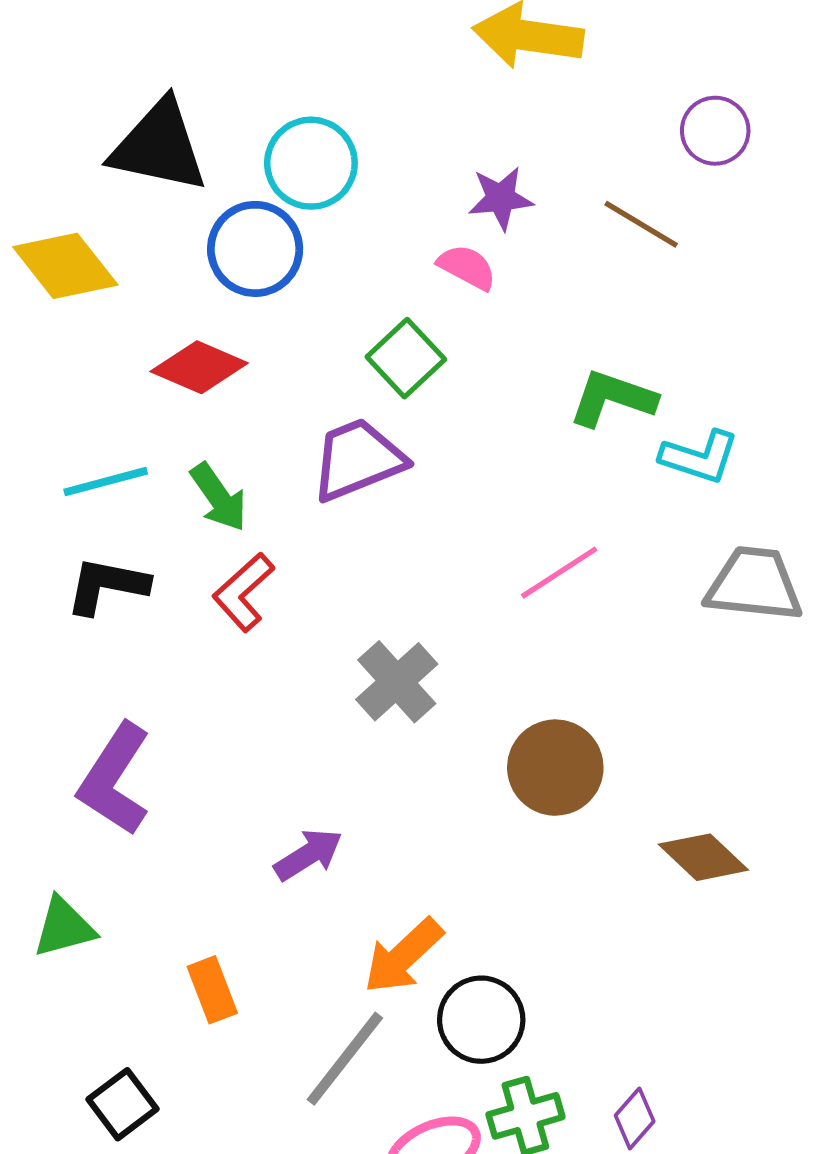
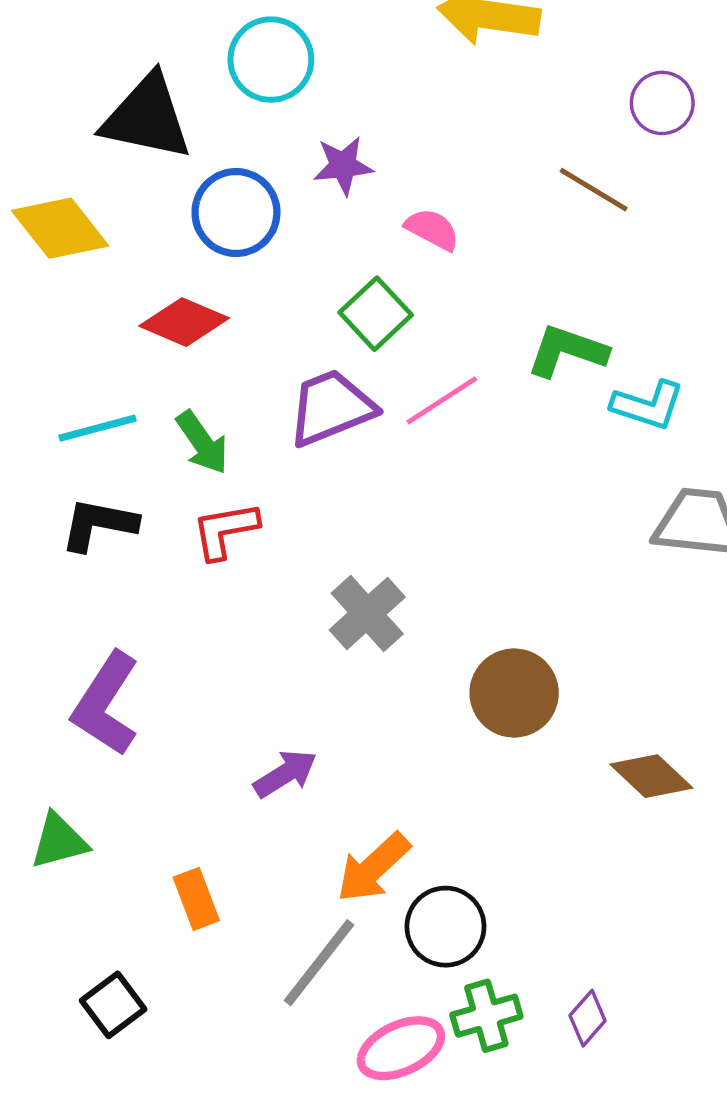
cyan circle: (311, 163) -> (271, 60), moved
purple star: (501, 198) -> (343, 166), moved
pink line: (559, 573) -> (442, 400), moved
red L-shape: (243, 592) -> (225, 530), turned 32

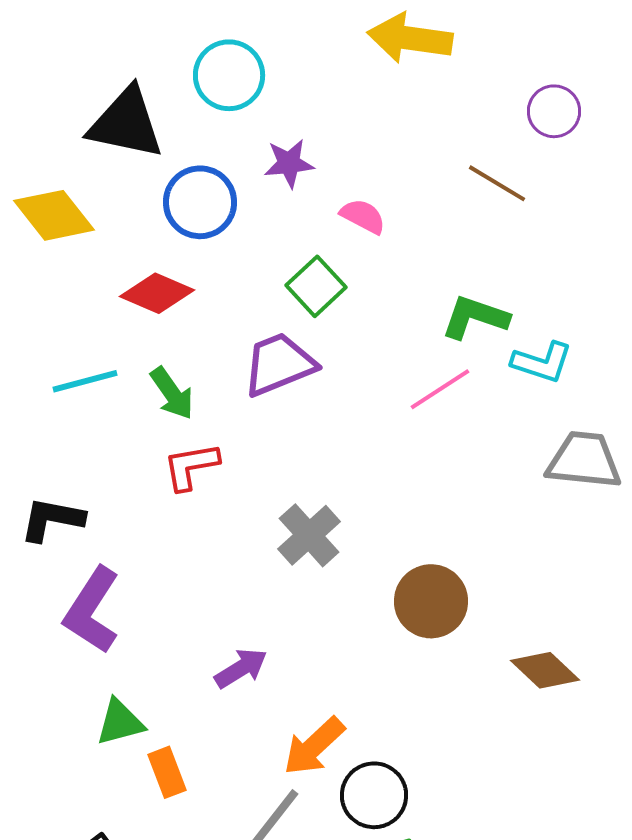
pink line: (442, 400) -> (440, 389), moved
black L-shape: (99, 524) -> (52, 519), moved
green triangle: (59, 841) -> (120, 722), moved

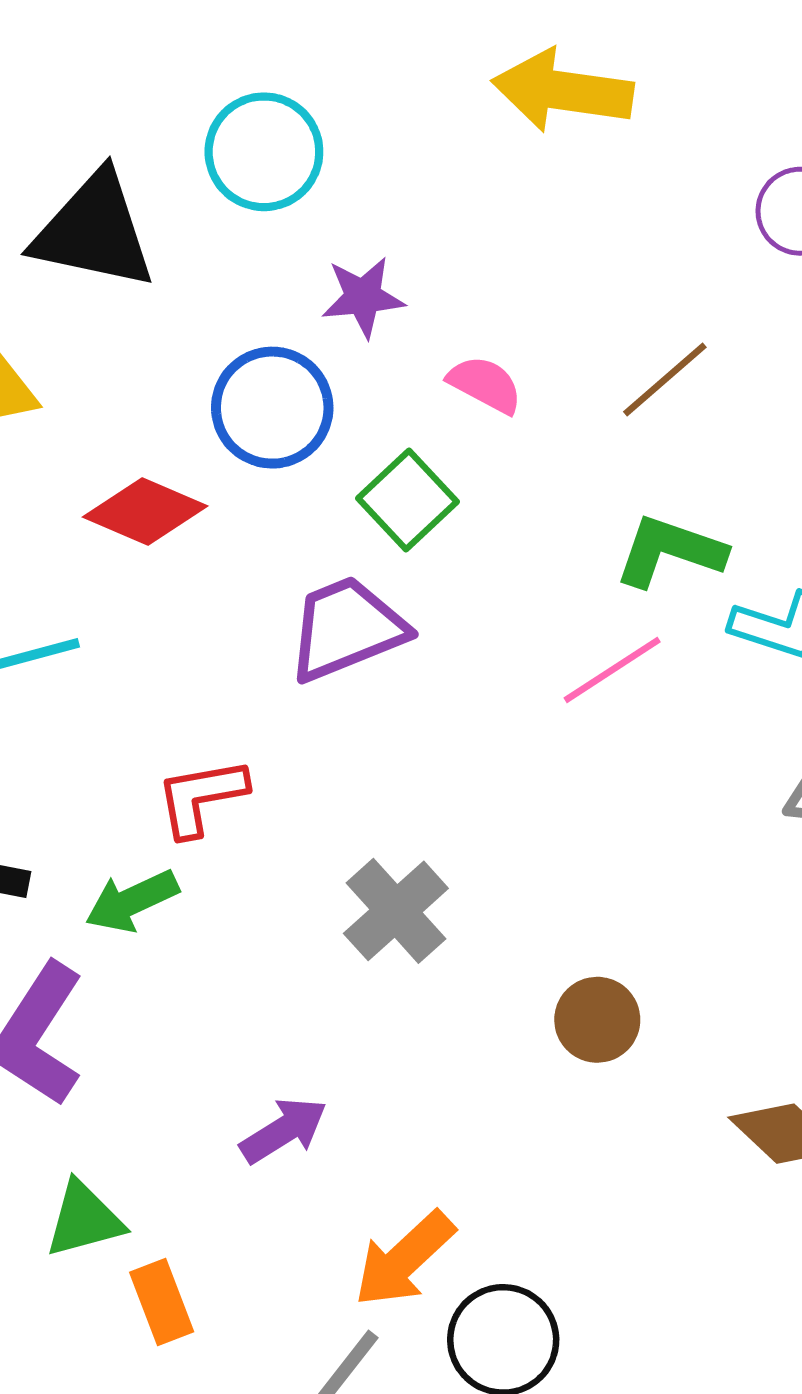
brown line: (497, 183) -> (665, 380), moved, turned -72
blue circle: (200, 202) -> (272, 408), moved
green arrow: (172, 393) -> (132, 901), moved, turned 100
brown circle: (431, 601) -> (597, 1020), size x0.7

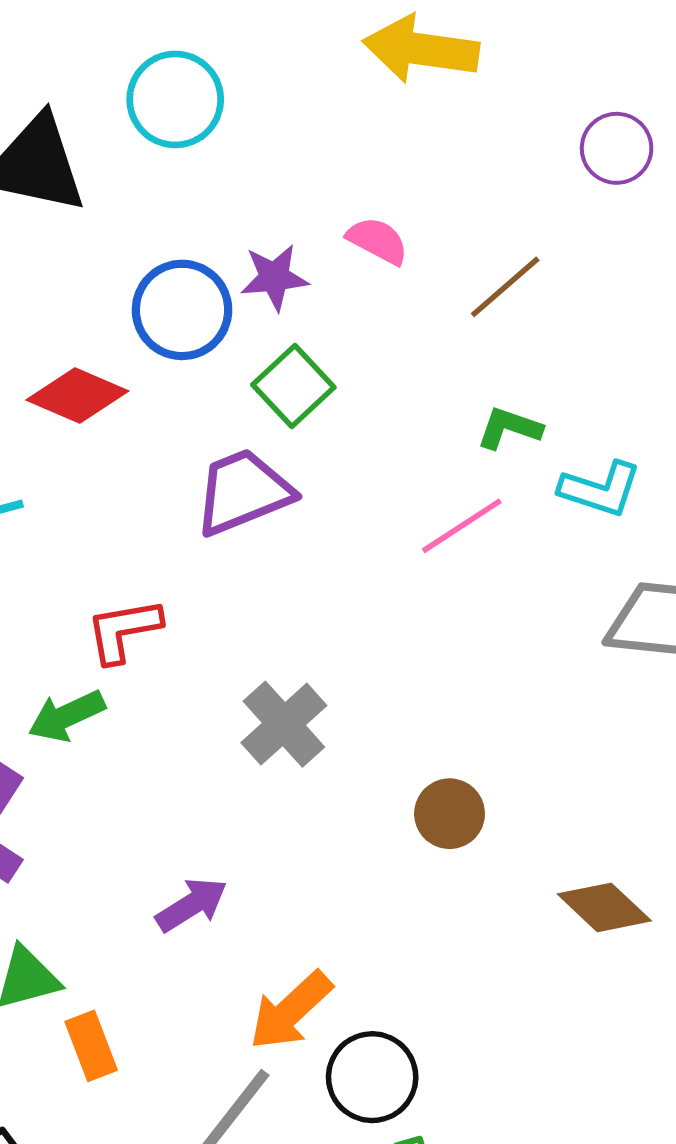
purple star: (363, 297) -> (274, 277), moved
pink semicircle: (485, 384) -> (378, 241), moved
green L-shape: (670, 551) -> (509, 428), size x0.7

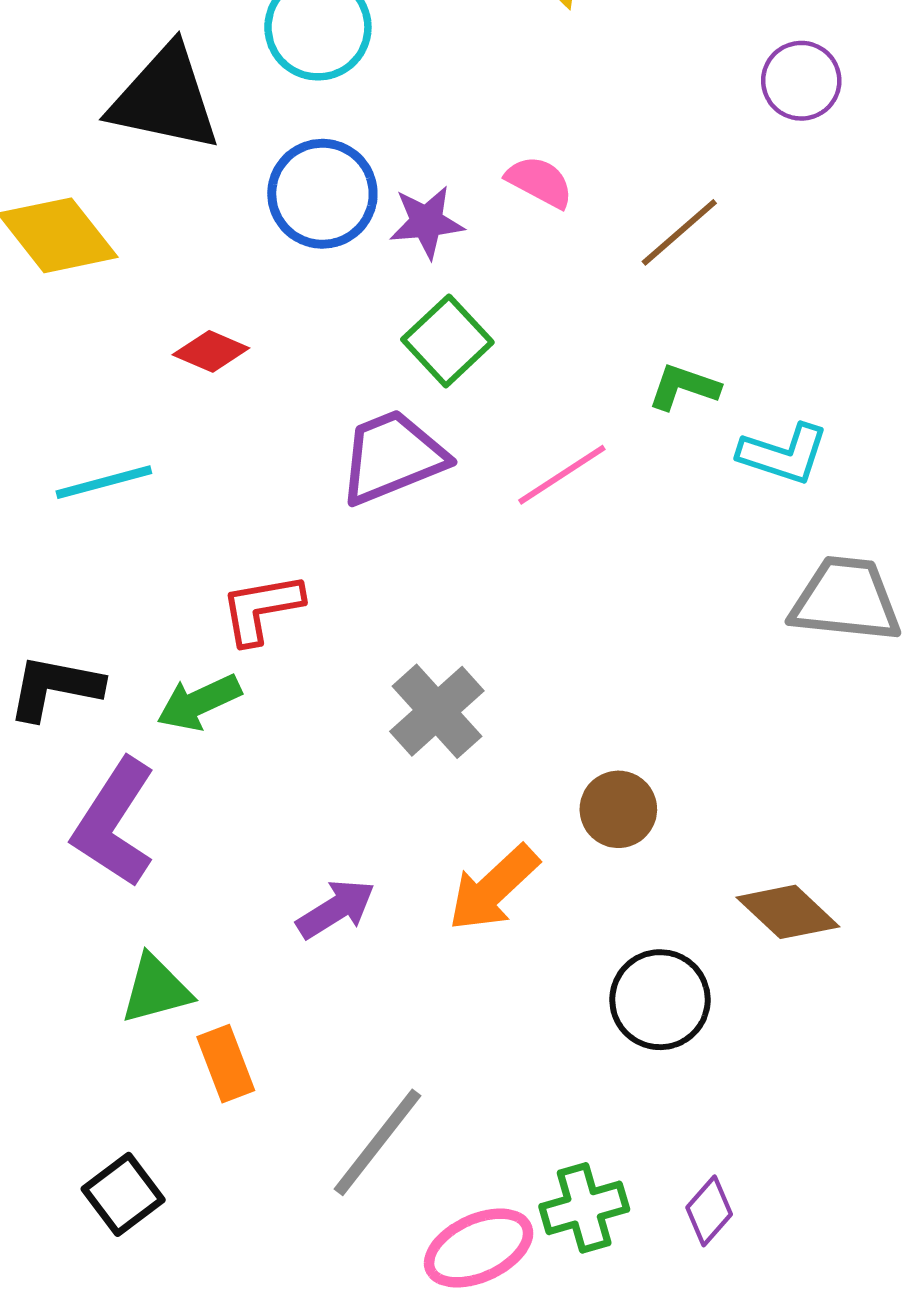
blue circle: (182, 310) -> (322, 194), moved
red diamond: (77, 395) -> (211, 351), size x0.7
pink line: (462, 526) -> (562, 475), moved
orange arrow: (291, 1011) -> (493, 888), moved
black circle: (372, 1077) -> (660, 1000), moved

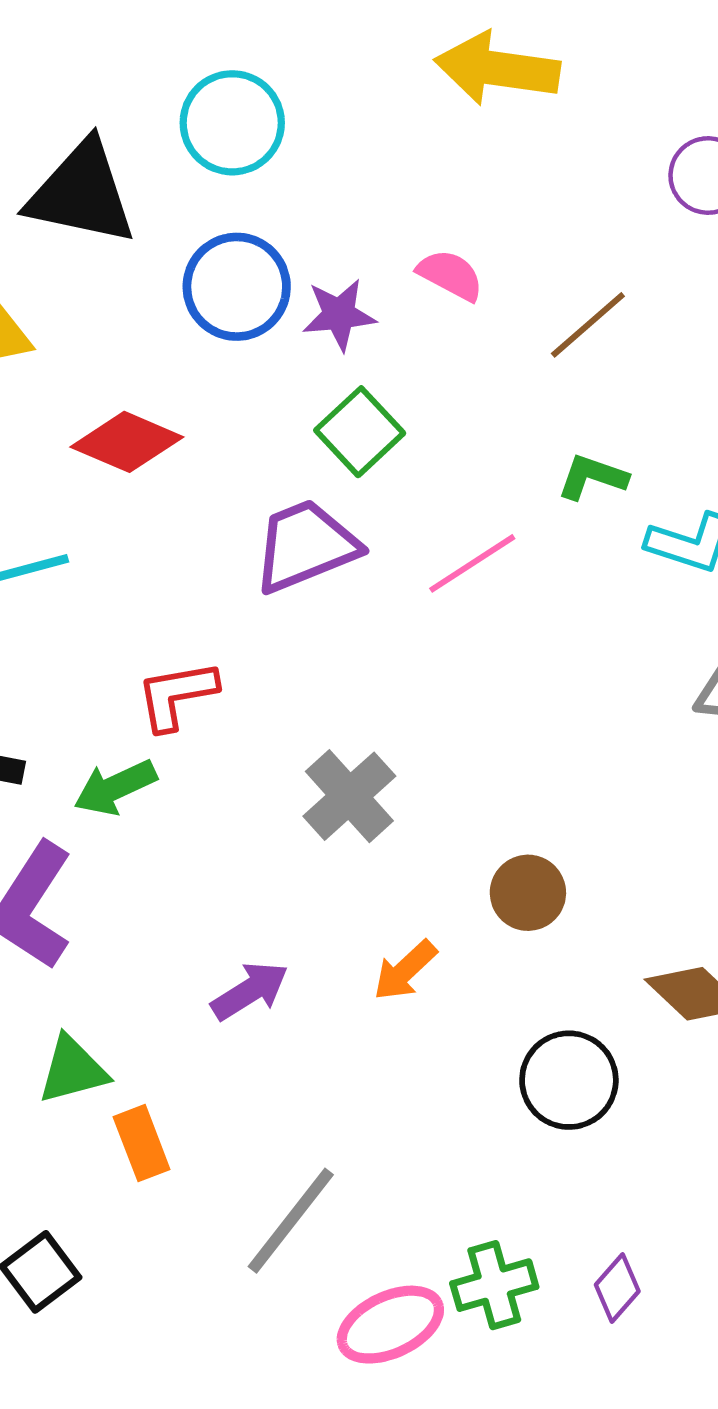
red diamond: (211, 351) -> (127, 442), size x1.5
orange arrow: (493, 888) -> (405, 970), size x0.7

